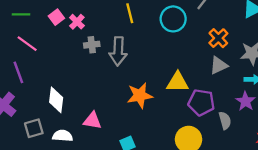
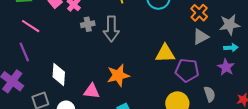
orange star: (140, 95) -> (118, 75), moved
gray semicircle: (225, 120) -> (210, 94), moved

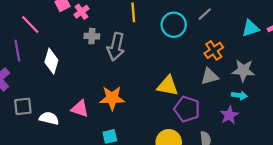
white diamond: (59, 74) -> (51, 61), moved

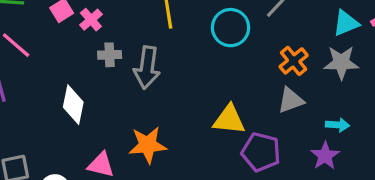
white diamond: (51, 61) -> (73, 105), moved
gray star: (243, 70) -> (341, 63), moved

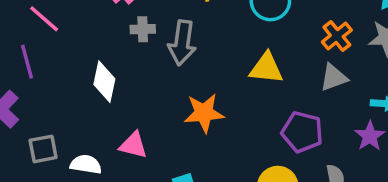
yellow triangle: (229, 120) -> (266, 68), moved
orange star: (148, 145) -> (204, 113), moved

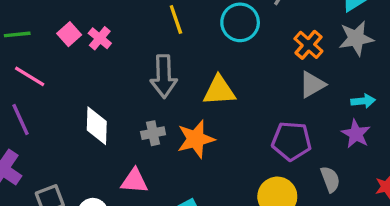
gray cross: (143, 29) -> (153, 133), moved
yellow triangle: (266, 68) -> (219, 91), moved

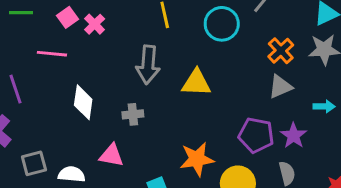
pink line: (30, 76) -> (52, 54), moved, turned -32
purple star: (356, 134) -> (293, 136), moved
orange star: (196, 139) -> (197, 159), moved

